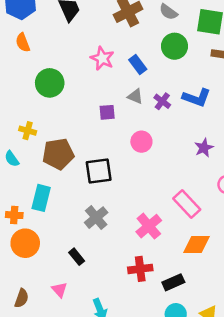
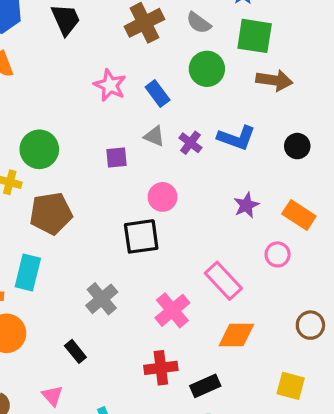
green circle: (50, 83) -> (39, 149), moved
black square: (99, 171) -> (141, 236), moved

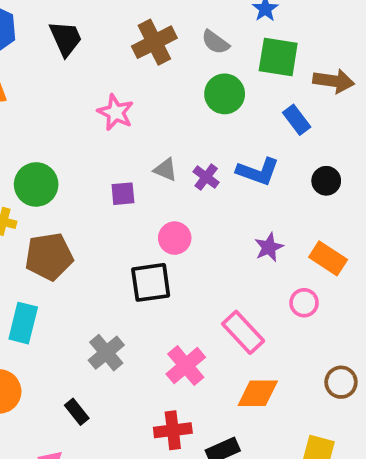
brown arrow: (274, 80) -> (334, 81), moved
blue rectangle: (158, 93) -> (297, 120), moved

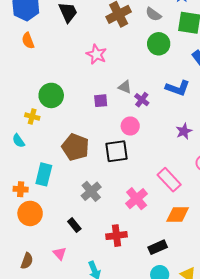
purple cross: (206, 177) -> (142, 100), moved
brown pentagon: (49, 257) -> (75, 147), moved, turned 30
red cross: (173, 430) -> (116, 236), moved

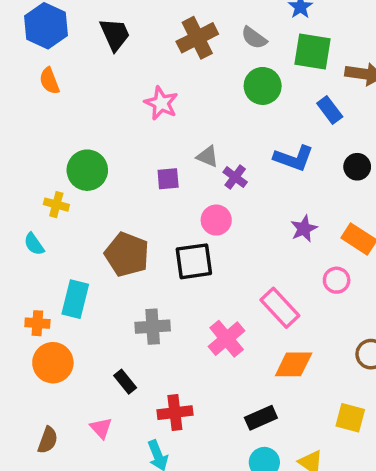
gray cross: (91, 191) -> (153, 327), turned 36
red cross: (116, 236) -> (175, 413), moved

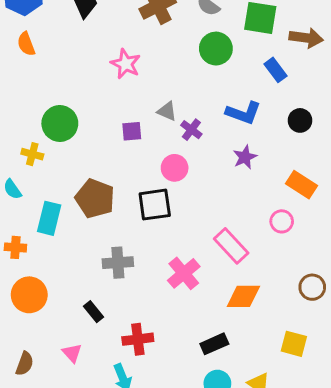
purple star: (304, 229) -> (245, 157), moved
cyan rectangle: (75, 299) -> (49, 218), moved
orange cross: (37, 323) -> (15, 247), moved

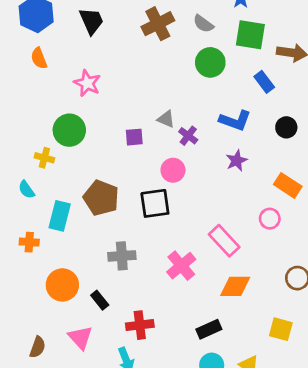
pink star: (126, 64) -> (87, 83), moved
orange circle: (29, 295) -> (62, 285), moved
pink triangle: (72, 353) -> (80, 337), size x1.4

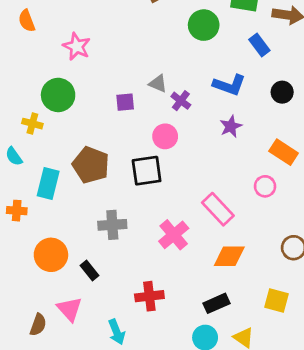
red cross: (140, 325) -> (149, 296), moved
black rectangle: (209, 329) -> (216, 303), moved
brown semicircle: (37, 347) -> (38, 325), moved

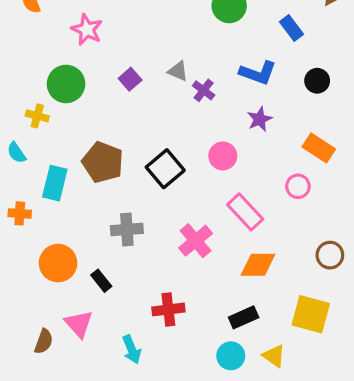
purple square: (125, 102) -> (130, 79), moved, turned -36
pink circle: (165, 136) -> (223, 156), moved
black square: (147, 171) -> (165, 169), turned -32
yellow square: (276, 300) -> (311, 314), size x1.4

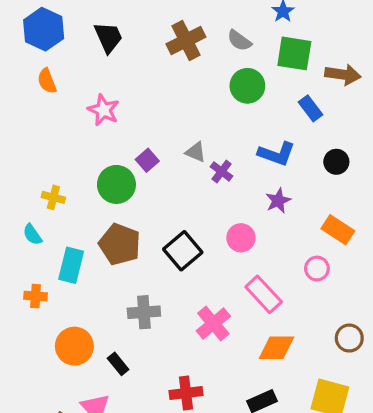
green circle: (66, 84) -> (116, 184), moved

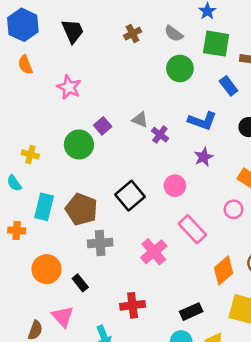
brown cross: (186, 41) -> (133, 34), size x0.6
brown pentagon: (120, 244) -> (81, 209), moved
orange diamond: (277, 348) -> (224, 270), moved, turned -40

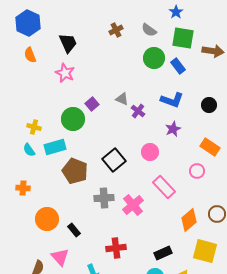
black trapezoid: (73, 31) -> (68, 43), moved
blue rectangle: (229, 86) -> (178, 66), moved
cyan semicircle: (14, 183) -> (29, 150), moved
cyan rectangle: (44, 207) -> (55, 147), moved, turned 60
gray cross: (100, 243) -> (104, 198), moved

